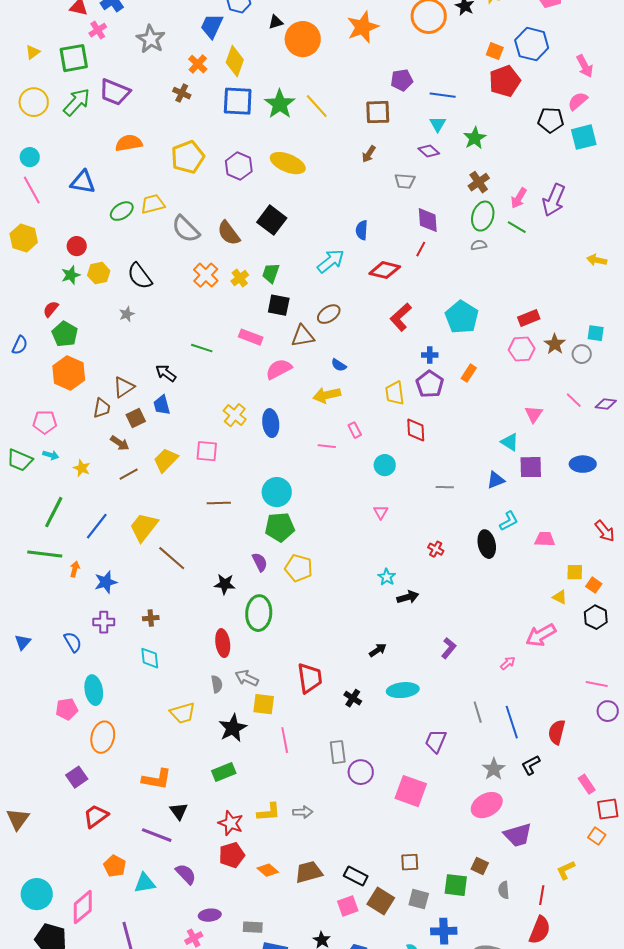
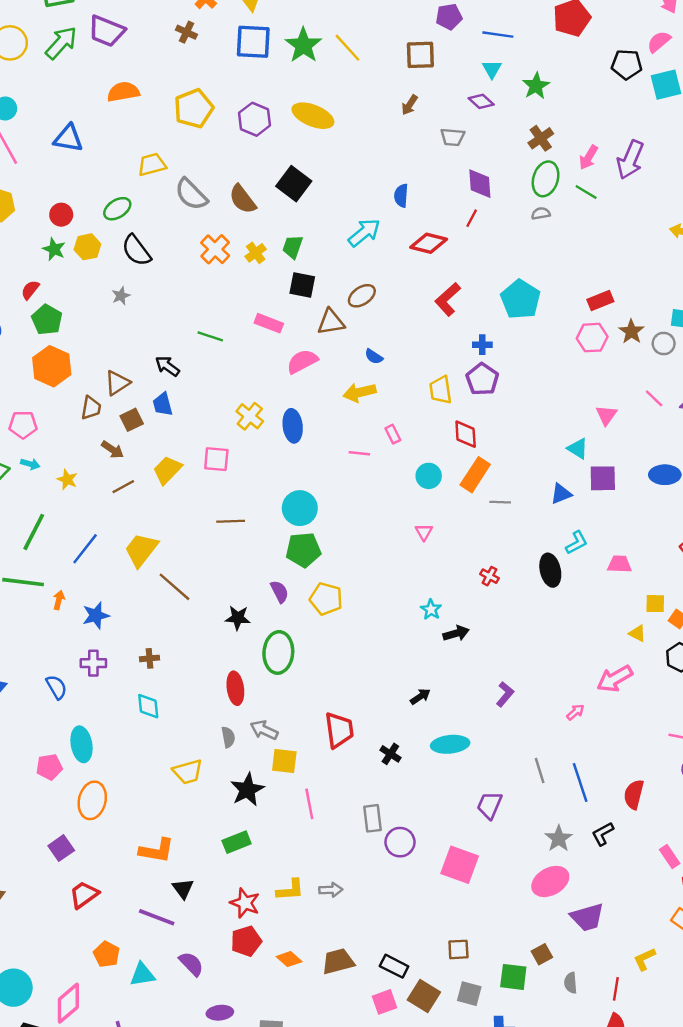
green ellipse: (122, 211) -> (117, 209), moved
green star: (71, 275) -> (54, 249), turned -30
orange rectangle: (469, 373) -> (475, 475), moved, size x1.6
brown square: (480, 866) -> (542, 954), turned 36

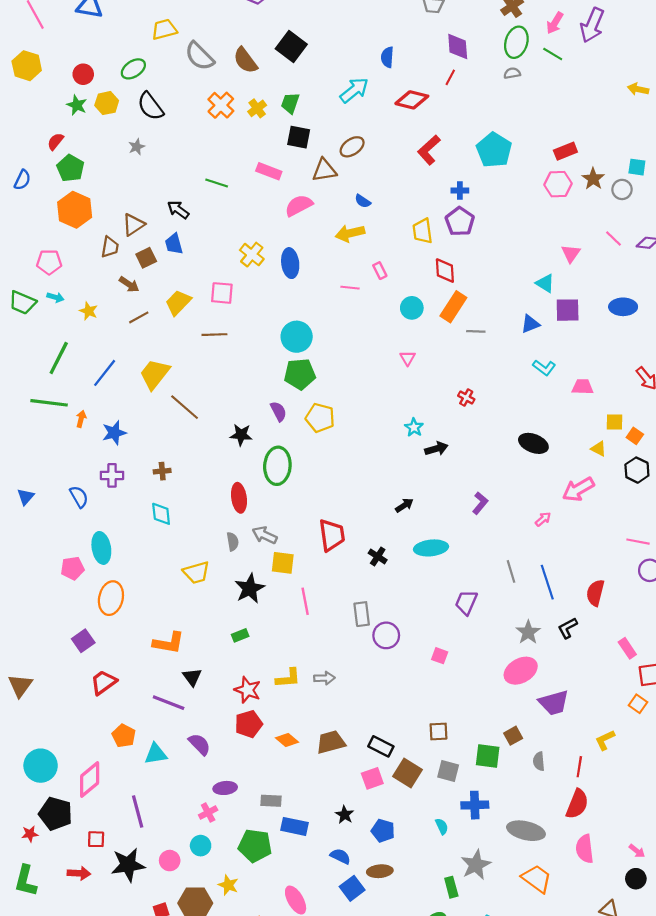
brown line: (231, 521) -> (214, 335), moved
cyan L-shape: (577, 543) -> (544, 368), turned 65
black ellipse: (550, 570) -> (533, 443), moved, turned -56
green rectangle: (237, 842) -> (240, 635), size x0.7
pink square: (460, 865) -> (440, 656), size x0.5

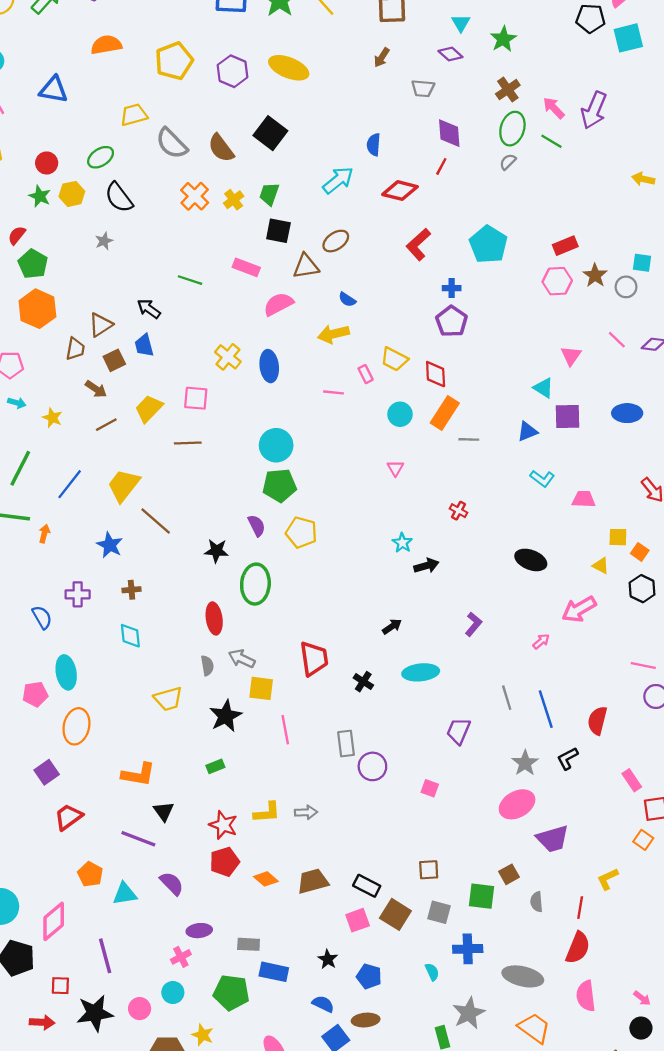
pink arrow: (555, 23) -> (554, 108), turned 105
gray semicircle: (512, 73) -> (508, 162), turned -35
yellow trapezoid: (422, 231) -> (394, 359), moved, turned -55
blue star: (114, 433) -> (110, 545), moved, turned -30

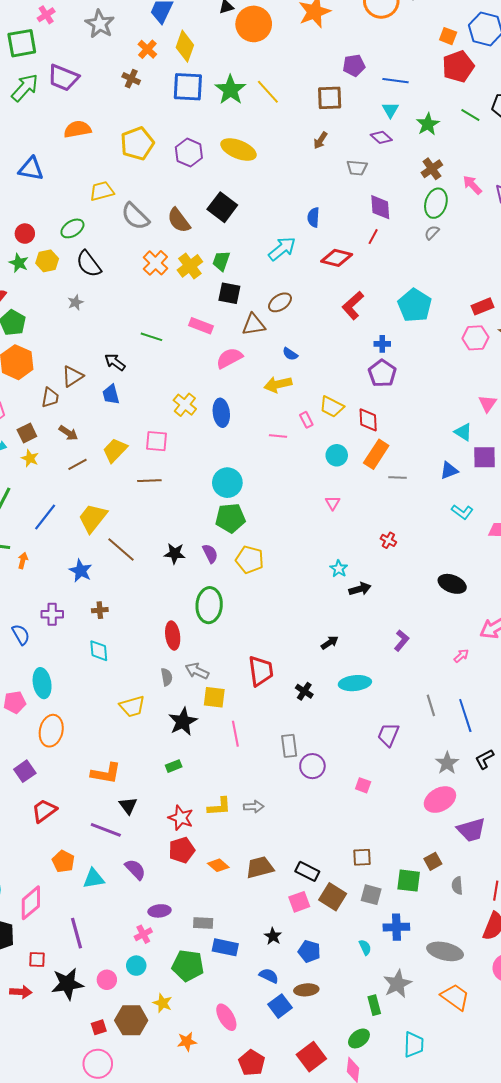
green line: (551, 141) -> (470, 115), moved
yellow cross: (234, 200) -> (190, 266), size x1.4
brown square: (114, 360) -> (27, 433), moved
black star: (216, 551) -> (175, 553), moved

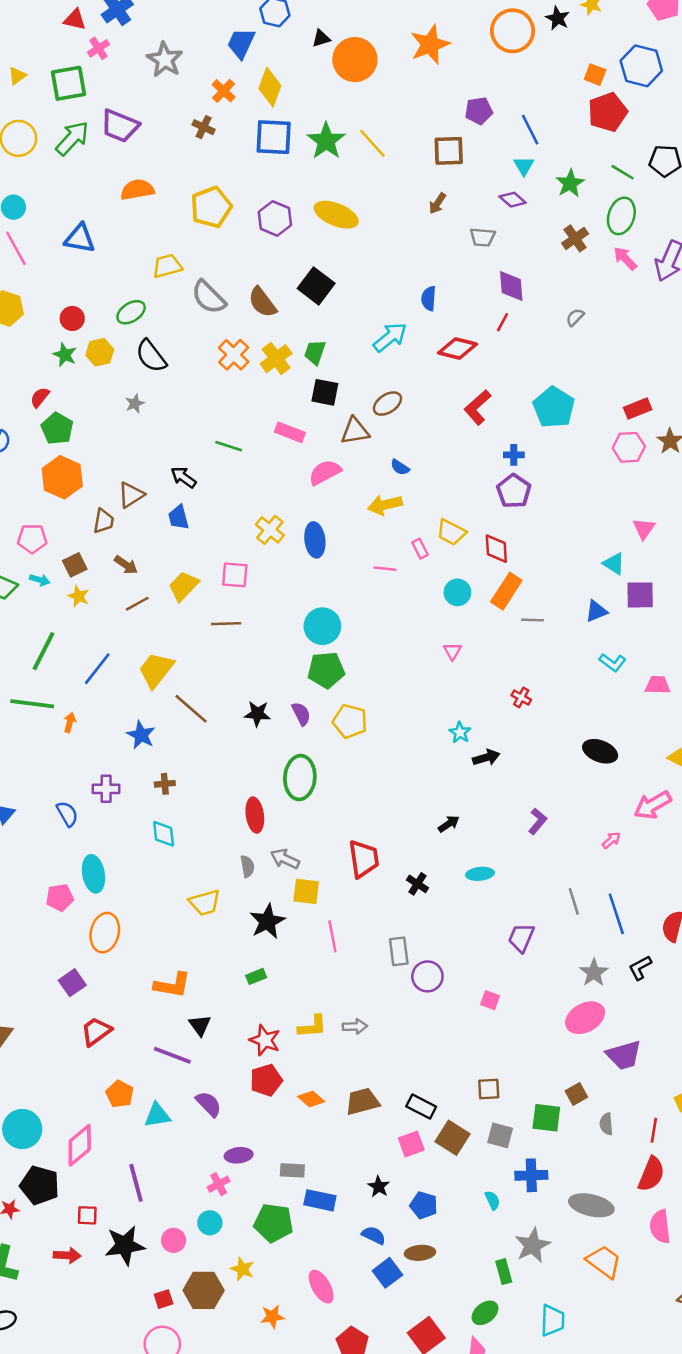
blue line: (395, 81) -> (530, 130), turned 55
green ellipse: (436, 203) -> (621, 216), moved
cyan ellipse: (355, 683) -> (480, 874), size x0.7

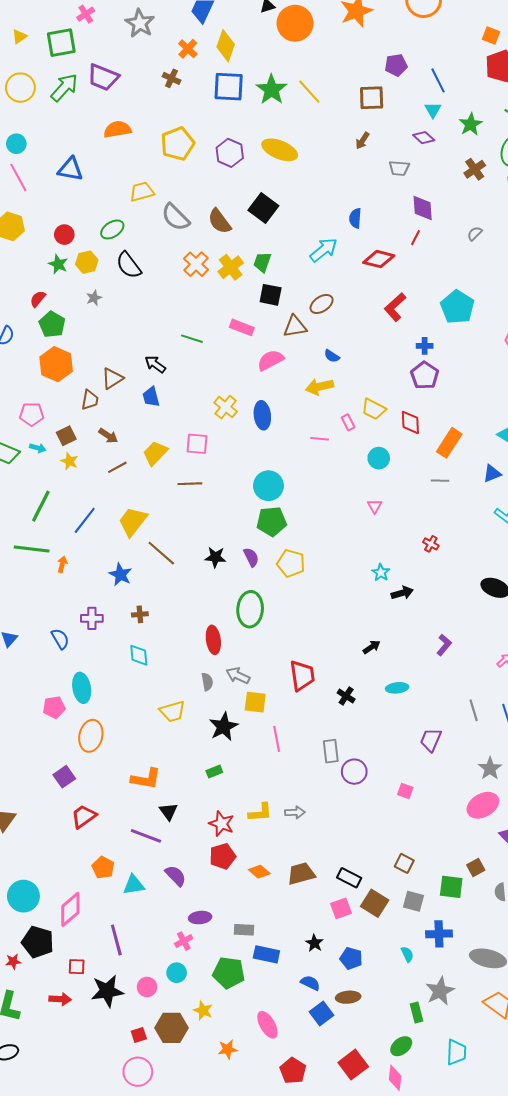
gray star: (135, 404) -> (94, 298), moved
orange rectangle: (506, 591) -> (449, 443), moved
brown square: (489, 1089) -> (404, 863), turned 30

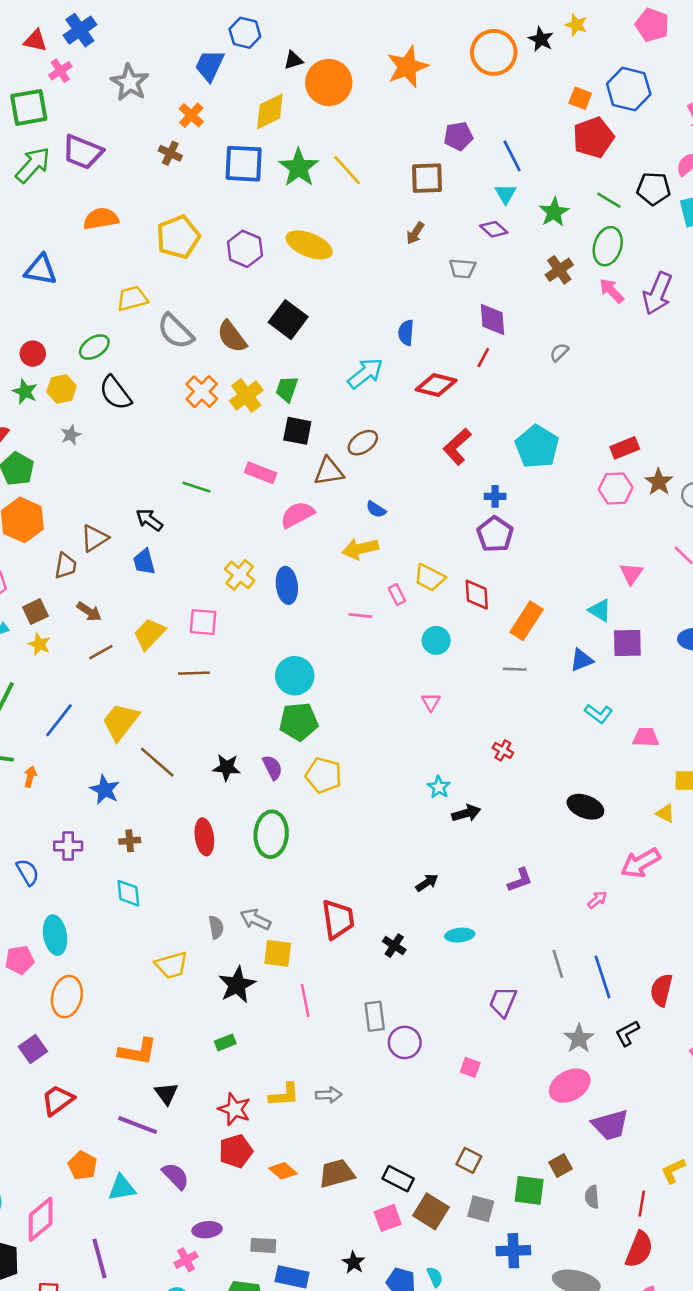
yellow diamond: (226, 46) -> (270, 111), moved, turned 44
red ellipse: (213, 640) -> (204, 837), moved
purple L-shape: (444, 645) -> (520, 880), turned 30
cyan semicircle: (407, 954) -> (435, 1277), moved

